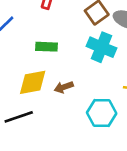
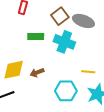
green rectangle: (46, 47) -> (36, 36), moved

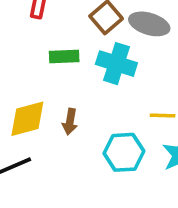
brown arrow: (37, 73) -> (70, 122), turned -56

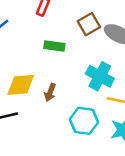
cyan cross: (116, 64) -> (100, 76), moved

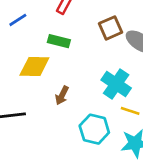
green rectangle: (54, 46) -> (59, 41), moved
yellow diamond: (21, 85) -> (34, 67), moved

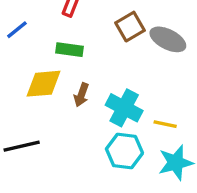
cyan cross: (116, 84) -> (124, 108), moved
brown arrow: (62, 95) -> (81, 95), moved

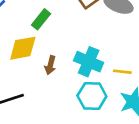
green rectangle: (69, 50) -> (41, 19), turned -54
brown arrow: (81, 95) -> (50, 65), moved

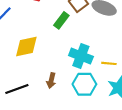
green rectangle: (41, 19) -> (61, 20), moved
brown arrow: (50, 65) -> (51, 81), moved

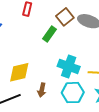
yellow diamond: (26, 47) -> (19, 72), moved

